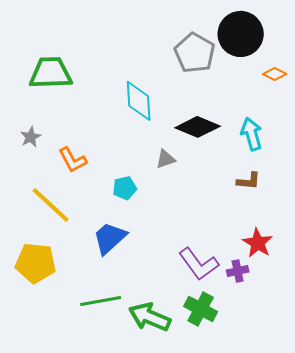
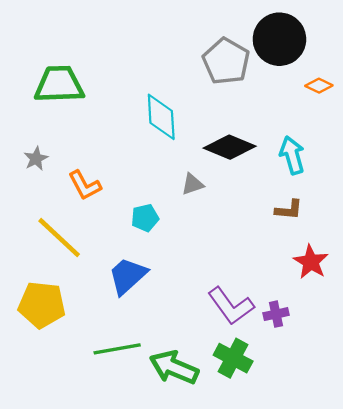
red star: (258, 243) -> (311, 262), moved

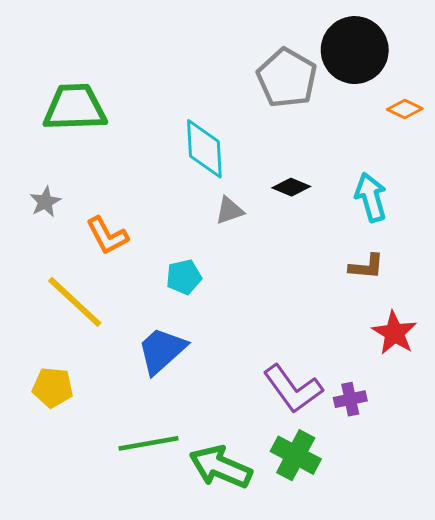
black diamond: (230, 147) -> (291, 187), size x0.6
gray triangle: (193, 184) -> (229, 211), moved
yellow pentagon: (42, 305) -> (53, 387), size x0.7

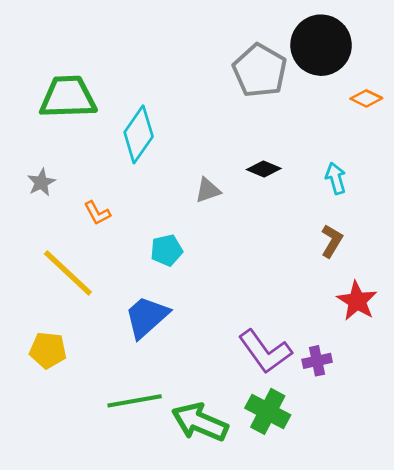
cyan diamond: (204, 149) -> (139, 134), moved, turned 38
cyan arrow: (371, 197) -> (336, 178), size x0.7
orange L-shape: (107, 236) -> (97, 213), size x0.7
brown L-shape: (366, 267) -> (332, 241), turned -64

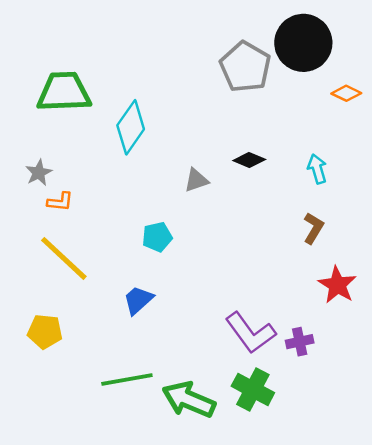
orange L-shape: (97, 213) -> (60, 202), moved, turned -56
blue trapezoid: (147, 317) -> (138, 300), size x0.7

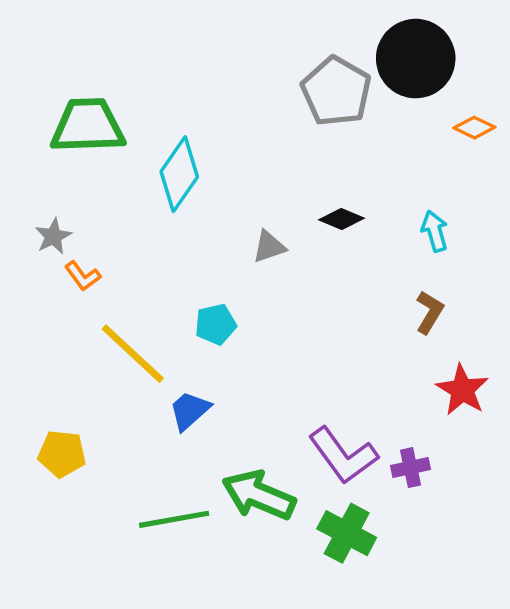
orange L-shape: (60, 202) -> (83, 276), turned 48
yellow line: (64, 258) -> (133, 354), moved
green arrow: (189, 400) -> (259, 495), moved

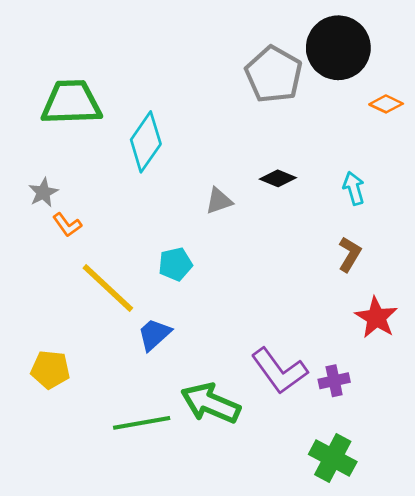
green cross: (347, 533) -> (333, 458), moved

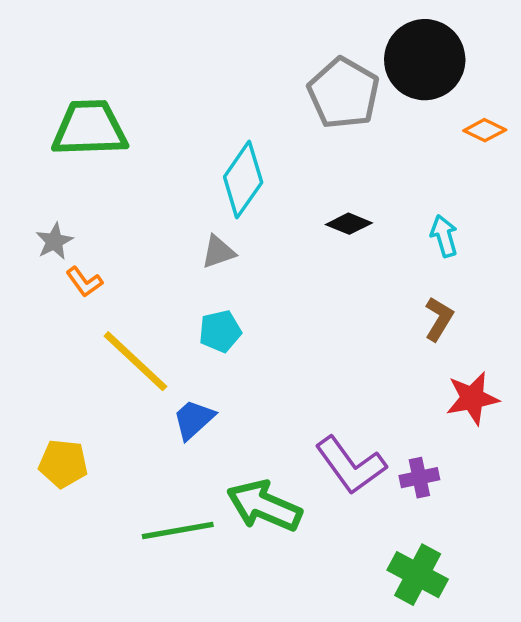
cyan diamond: (146, 142) -> (243, 180), moved
gray triangle: (219, 201) -> (218, 252), moved
red star: (376, 318) -> (472, 398), turned 30

